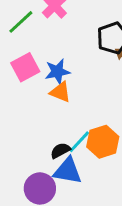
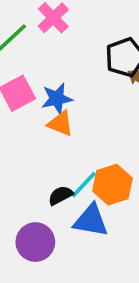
blue triangle: (68, 171) -> (91, 221), moved

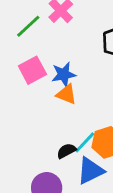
blue triangle: (91, 221) -> (90, 171), turned -36

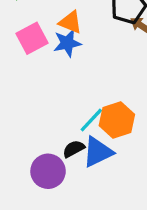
orange triangle: (66, 94) -> (70, 22), moved
black semicircle: (66, 151) -> (74, 149), moved

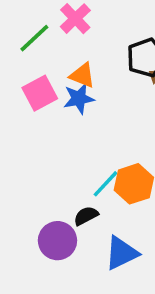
blue triangle: (98, 152) -> (121, 253), moved

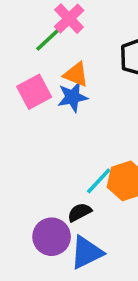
green line: (34, 38) -> (50, 38), moved
blue triangle: (121, 253) -> (86, 252), moved

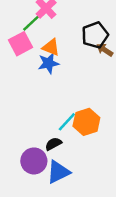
pink square: (34, 92) -> (20, 44), moved

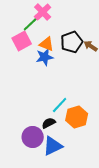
black pentagon: (95, 35) -> (72, 42), moved
orange hexagon: (86, 122) -> (77, 117), moved

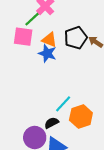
pink square: (22, 41) -> (23, 37), turned 36
blue star: (45, 57) -> (47, 53), turned 30

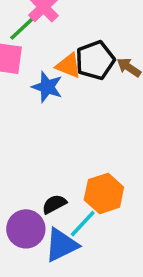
orange triangle: (49, 40) -> (68, 66), moved
cyan line: (63, 104) -> (83, 224), moved

